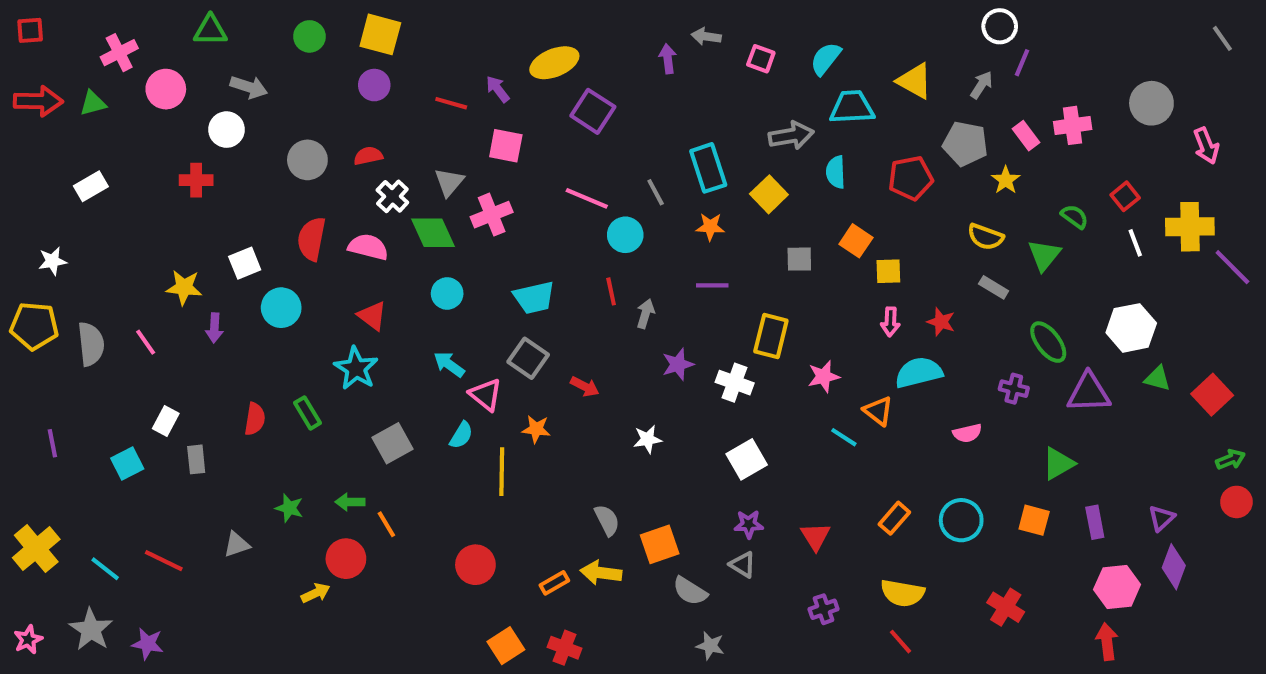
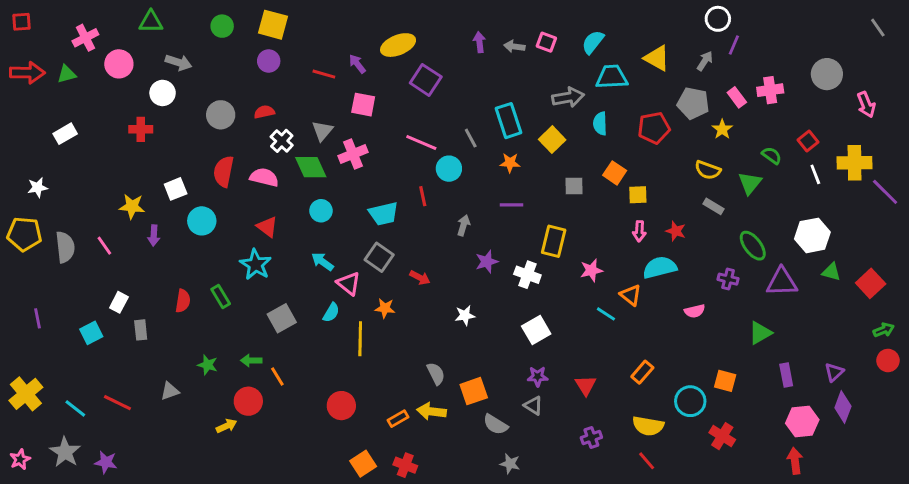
gray arrow: (706, 36) -> (514, 46), moved
red line: (611, 291) -> (423, 196), moved
cyan circle: (961, 520) -> (690, 401), moved
orange square: (1034, 520) -> (725, 381), moved

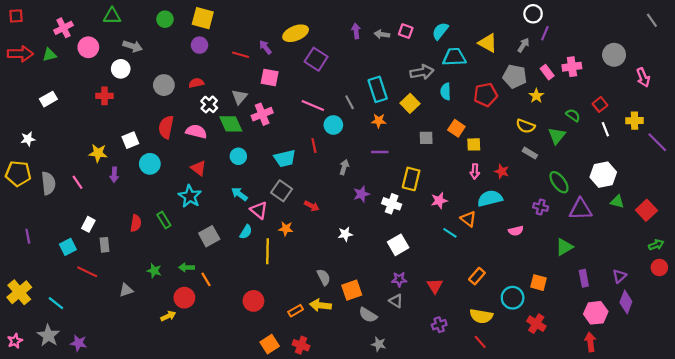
yellow cross: (855, 163) -> (635, 121), size x0.7
red line: (117, 403) -> (87, 272), moved

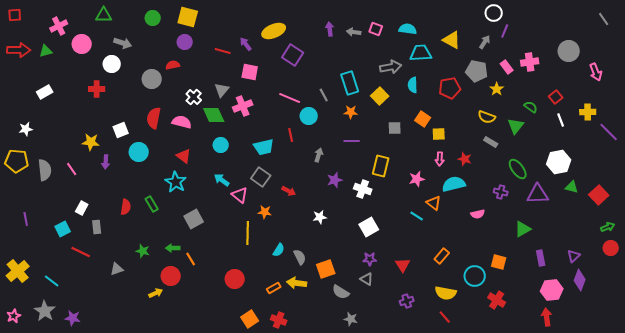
cyan semicircle: (440, 31) -> (408, 29), turned 60
red semicircle: (196, 83) -> (173, 65), moved
pink star: (439, 201) -> (417, 179), moved
cyan semicircle: (246, 232) -> (279, 250), moved

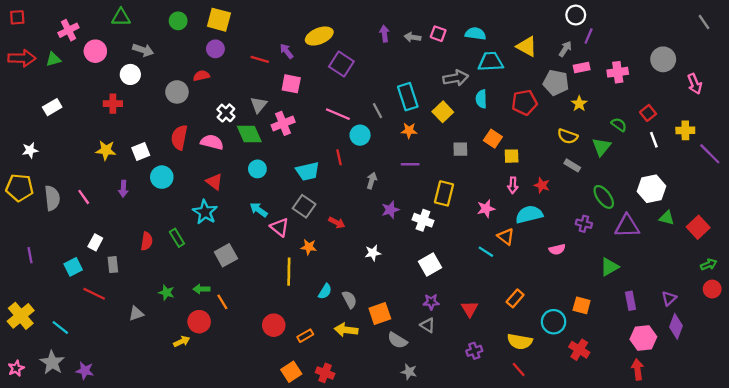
pink rectangle: (507, 67) -> (582, 67), moved, turned -64
yellow star: (91, 142) -> (106, 150), moved
orange rectangle: (274, 288) -> (305, 336), moved

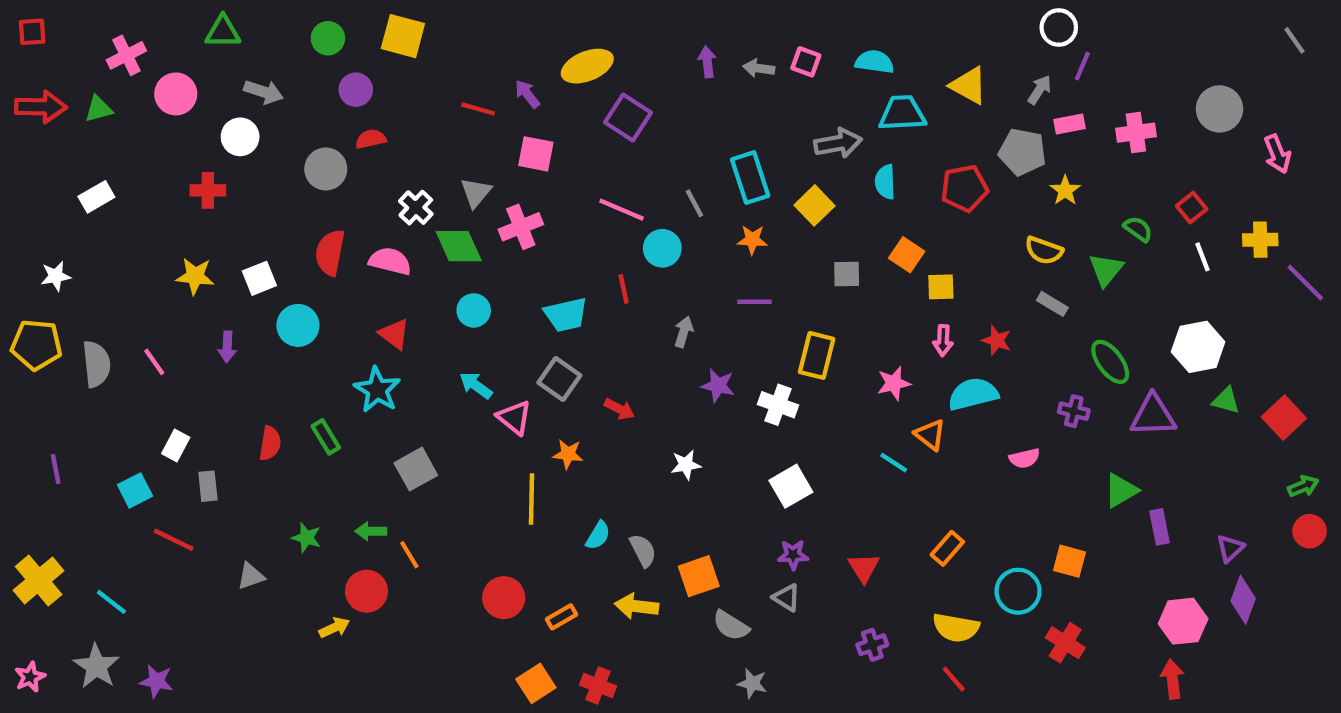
purple circle: (215, 49) -> (356, 90), moved
purple star: (390, 210) -> (718, 385), turned 30
purple rectangle: (631, 301) -> (1160, 527), moved

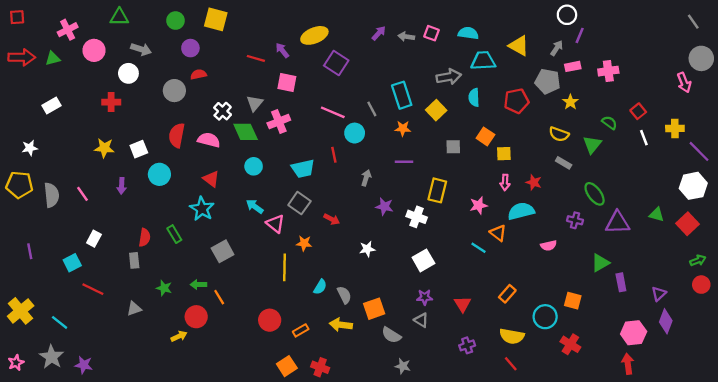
purple arrow: (707, 62) -> (379, 33), turned 49
gray circle: (1220, 109) -> (701, 58), moved
white hexagon: (1198, 347) -> (693, 186), moved
gray rectangle: (208, 486) -> (134, 260), moved

